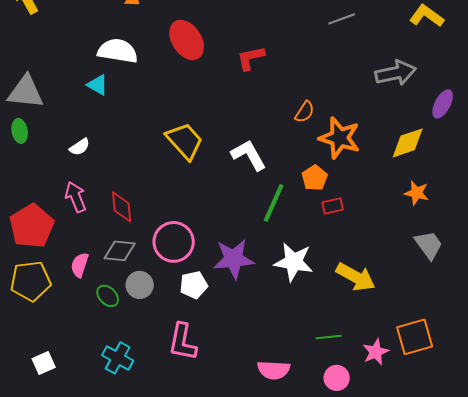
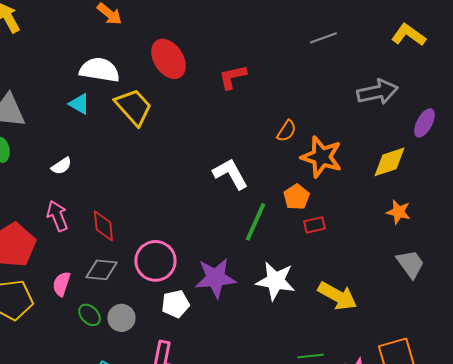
yellow trapezoid: (185, 141) -> (133, 107), moved
gray circle: (140, 285) -> (121, 318), moved

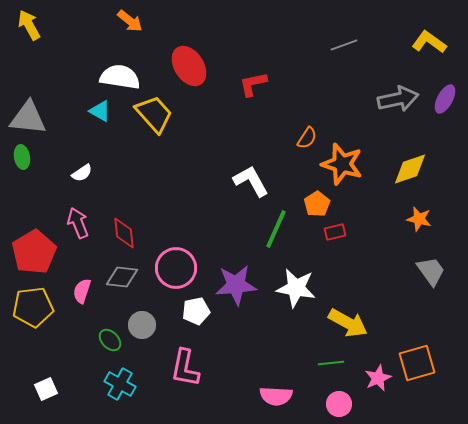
purple ellipse: (424, 123) -> (445, 99), moved
yellow arrow: (337, 296) -> (348, 323), moved
green ellipse: (89, 315) -> (110, 340), moved

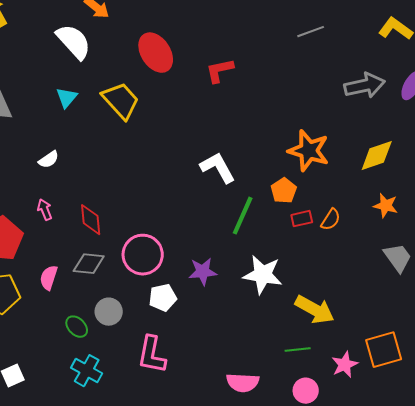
white semicircle: (120, 77) -> (74, 42), moved, turned 39
cyan triangle: (100, 111) -> (67, 98), turned 40
orange semicircle: (307, 138) -> (331, 220), moved
pink arrow: (78, 223) -> (45, 210), size x0.7
purple star: (236, 285) -> (203, 272), size x0.7

